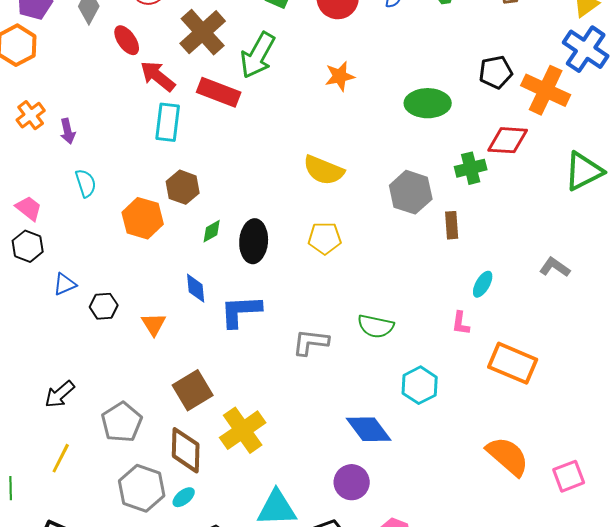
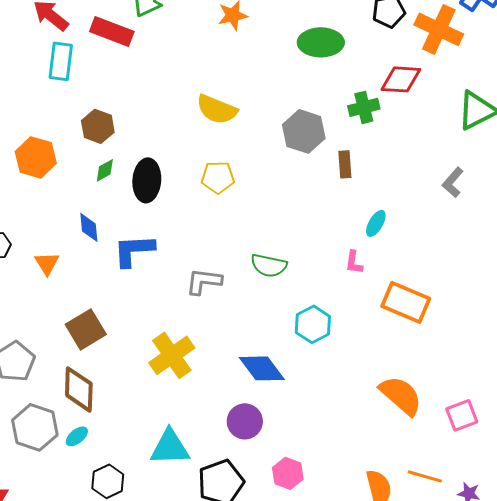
brown hexagon: (183, 187) -> (98, 126), moved
gray L-shape: (555, 267) -> (453, 182), moved, turned -84
yellow cross: (243, 430) -> (172, 355), moved

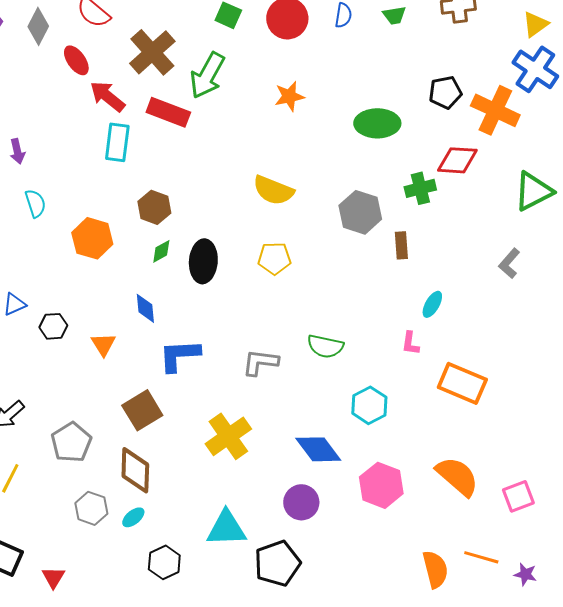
blue L-shape: (134, 250) -> (179, 355), moved
gray hexagon: (35, 427) -> (91, 508), size x0.7
pink hexagon: (288, 473) -> (381, 485), moved, size x1.4

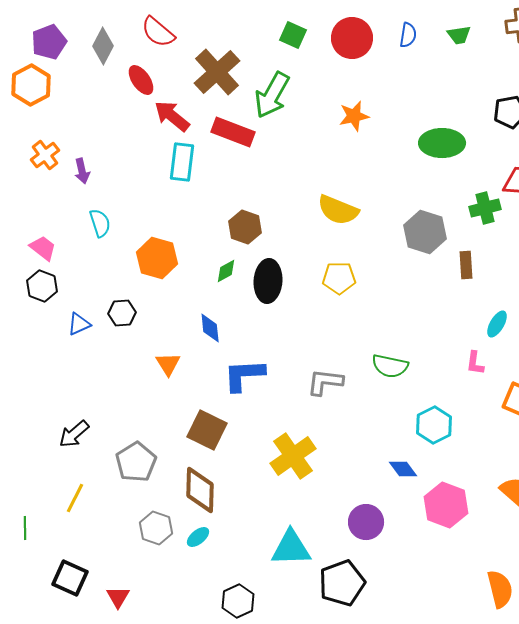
brown hexagon: (154, 207) -> (245, 227), moved
black hexagon: (53, 326) -> (122, 313), moved
brown square: (142, 410) -> (207, 430), turned -33
blue diamond: (318, 449) -> (403, 469), moved, size x0.6
black hexagon: (164, 562) -> (238, 601), moved

